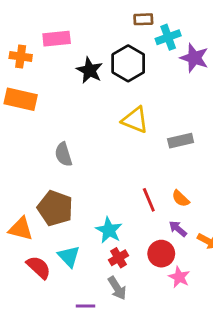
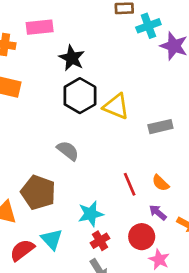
black hexagon: (128, 63) -> (80, 96), moved
gray semicircle: (63, 154) -> (68, 151), moved, turned 145
cyan star: (109, 230) -> (91, 214), turned 30
red semicircle: (39, 267) -> (22, 250), turned -80

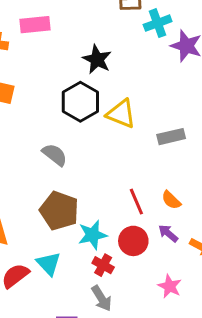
black star: (72, 58) -> (97, 59), moved
gray semicircle: (68, 151) -> (55, 155), moved
brown pentagon: (38, 192) -> (59, 211), moved
red circle: (142, 237) -> (133, 241), moved
red cross: (100, 241) -> (103, 265), turned -30

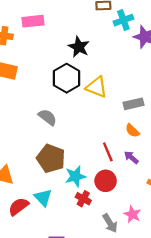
orange semicircle: (171, 200) -> (132, 131), moved
purple arrow: (168, 233) -> (131, 157), moved
gray arrow: (102, 298) -> (110, 223), moved

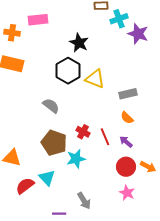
red circle: (106, 181) -> (126, 167), moved
red cross: (83, 199) -> (83, 132), moved
gray arrow: (110, 223) -> (84, 201), moved

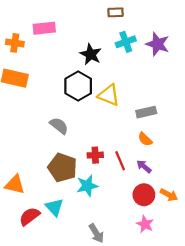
cyan cross: (119, 19) -> (126, 42), moved
red cross: (83, 132) -> (95, 155), turned -32

